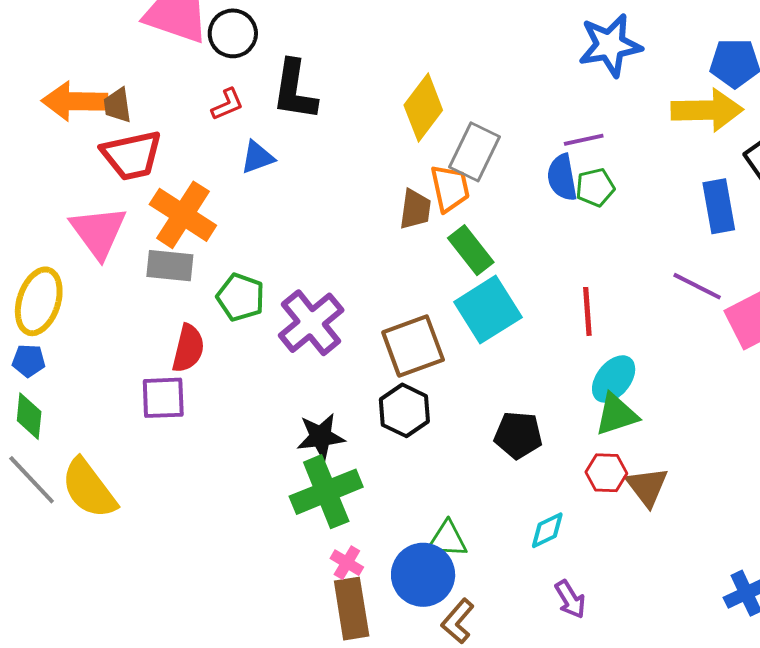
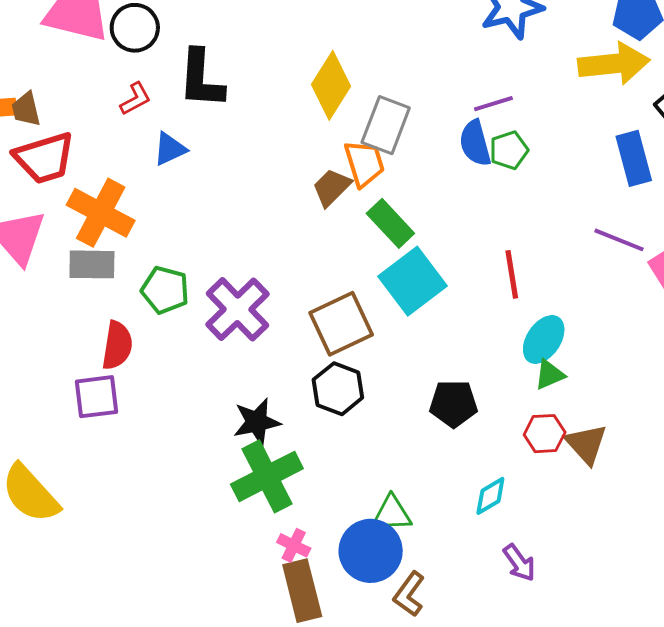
brown trapezoid: (415, 209) -> (332, 187), turned -138
green triangle: (616, 415) -> (550, 375), size x0.7

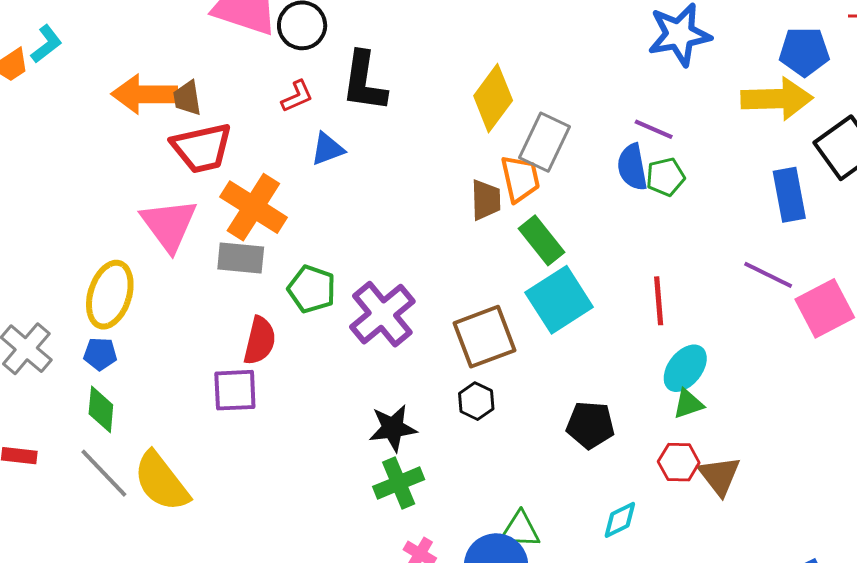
purple line: (493, 104) -> (654, 129), turned 36
brown trapezoid: (332, 187) -> (486, 200), turned 129
black hexagon: (338, 389) -> (476, 401), size x0.7
green cross: (267, 476) -> (399, 483), size x0.7

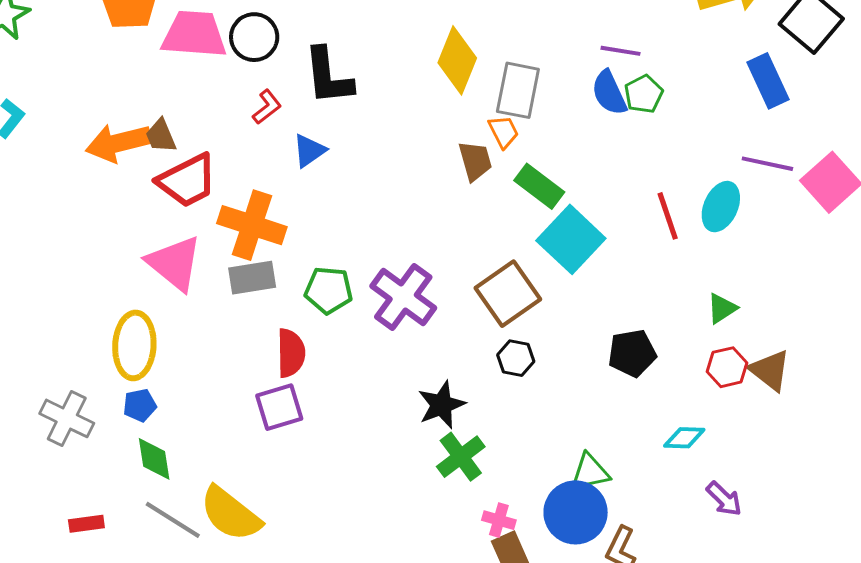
orange trapezoid: (520, 179) -> (504, 132), size x0.7
cyan ellipse: (685, 368) -> (721, 207), moved
cyan diamond: (620, 520) -> (684, 438), turned 42

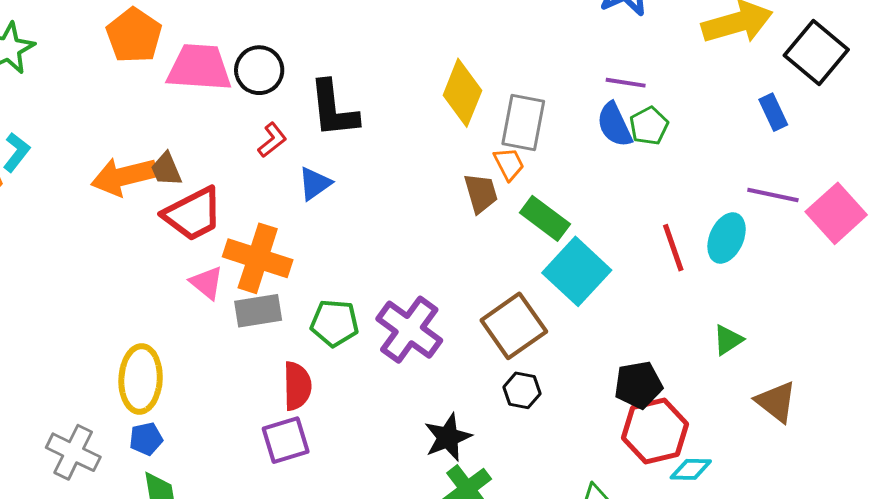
blue rectangle: (768, 81) -> (773, 112), size x0.7
pink triangle: (174, 263) -> (207, 283), moved, size x0.6
red hexagon: (727, 367) -> (655, 431), moved, size x1.6

